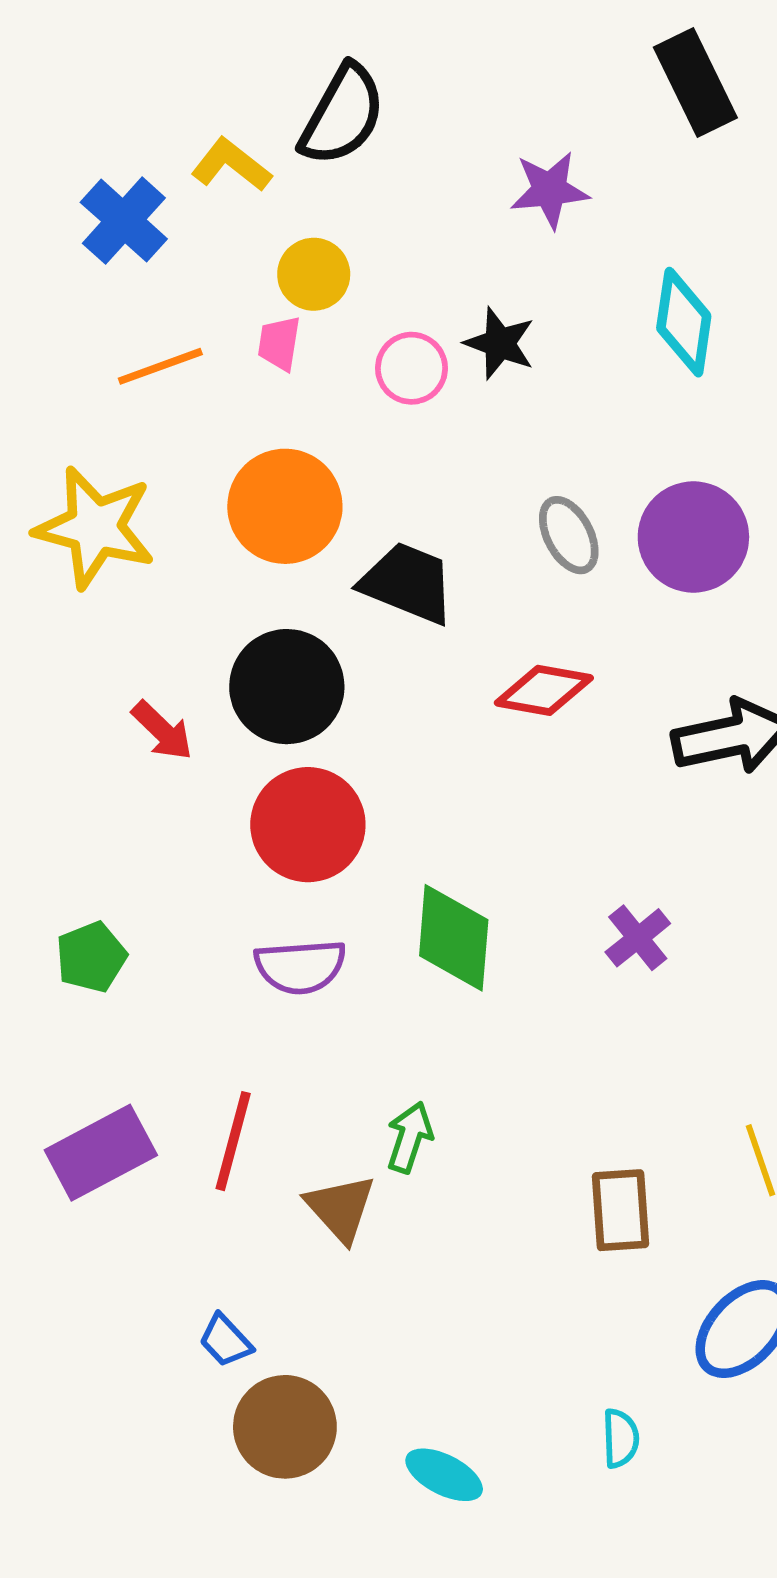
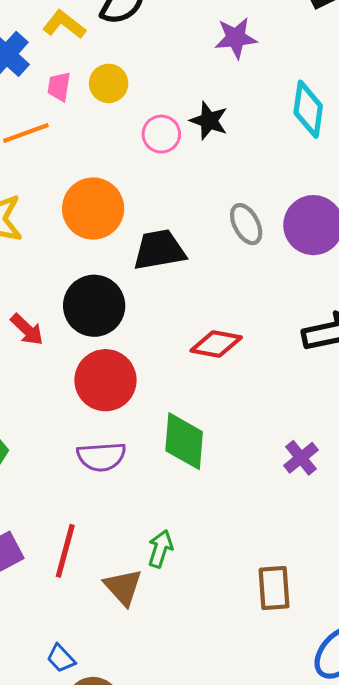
pink trapezoid: (279, 343) -> (59, 87), moved
black trapezoid: (408, 583) -> (159, 250), turned -32
red diamond: (544, 690) -> (216, 344), moved
purple cross: (638, 938) -> (301, 458), moved

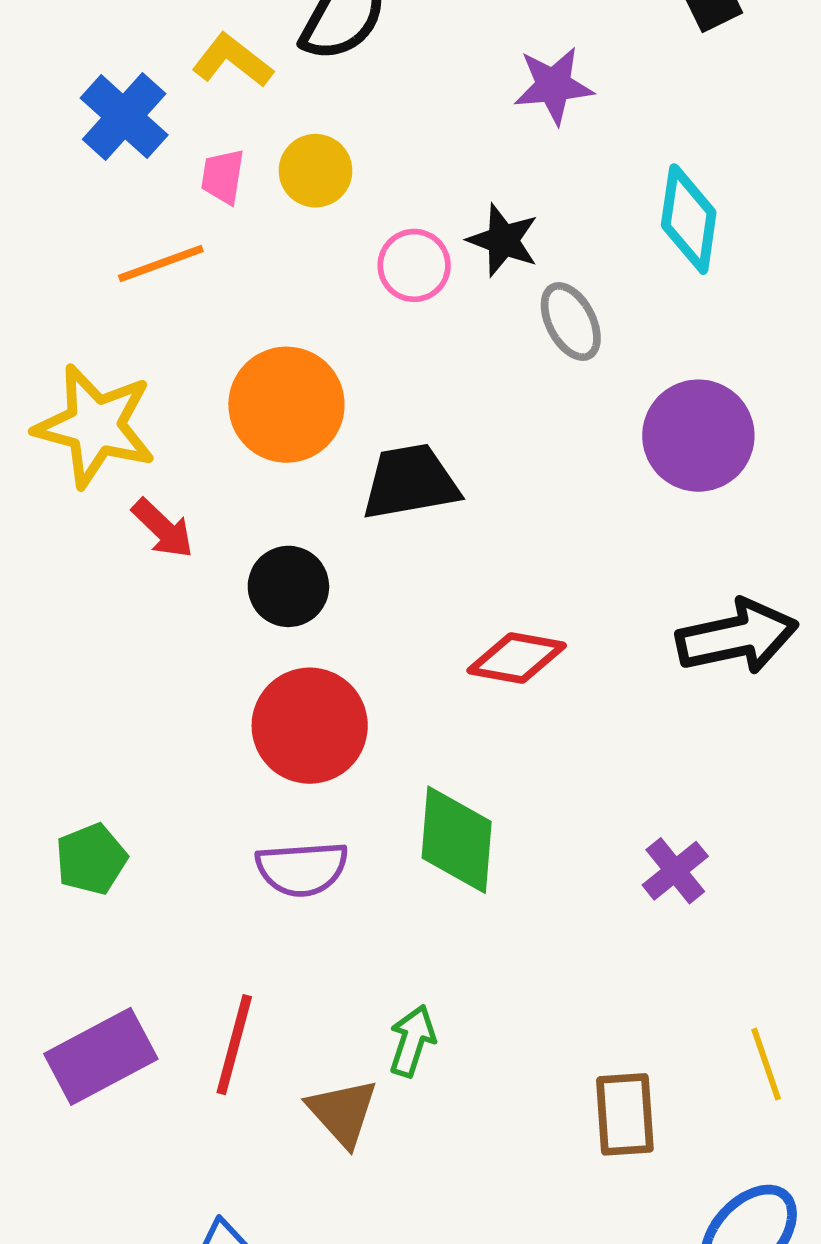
gray ellipse: (246, 224) -> (571, 322), moved
black circle: (94, 306) -> (288, 586), size x0.7
red arrow: (27, 330) -> (163, 528), moved

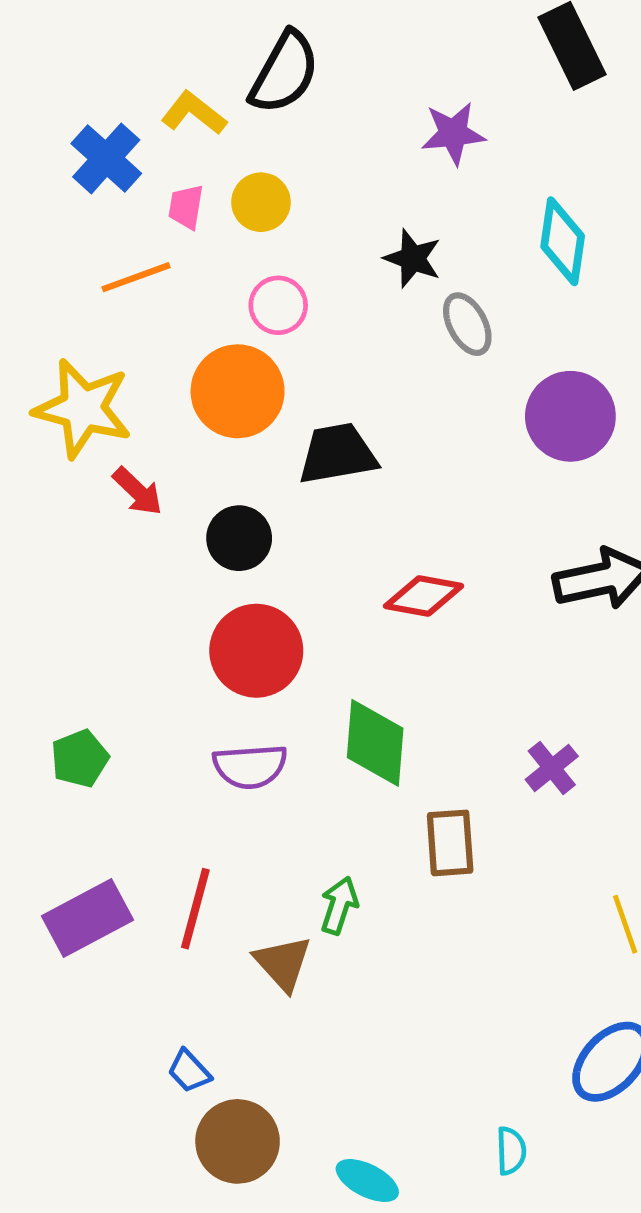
pink circle: (414, 265) -> (278, 305), moved
brown rectangle: (625, 1114) -> (450, 843), moved

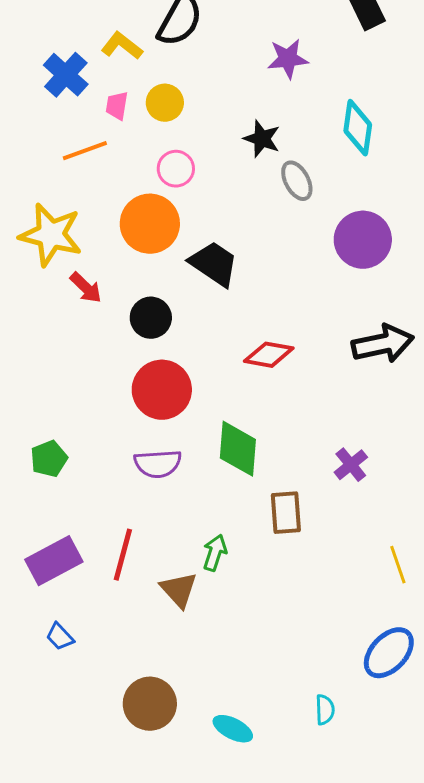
black trapezoid: (338, 454) -> (214, 264), turned 44
blue trapezoid: (189, 1071) -> (60, 637), moved

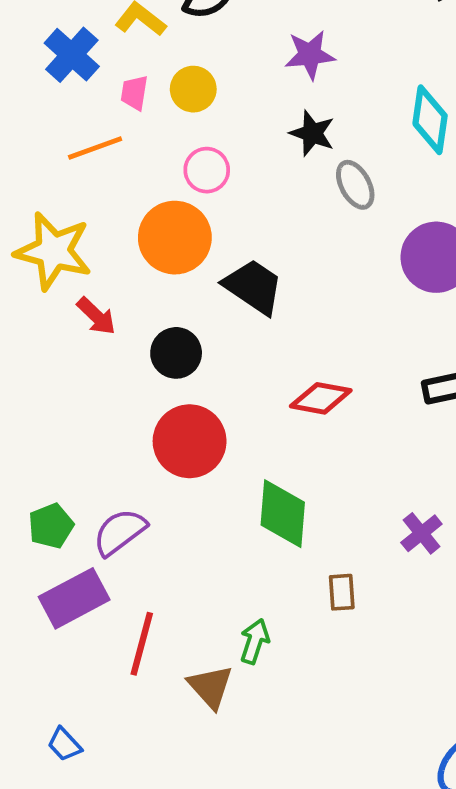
purple star: (288, 59) -> (310, 55), moved
purple semicircle: (158, 464) -> (120, 532), moved, turned 147
brown rectangle: (286, 513) -> (342, 592), size x0.7
purple rectangle: (54, 561) -> (74, 598), moved

